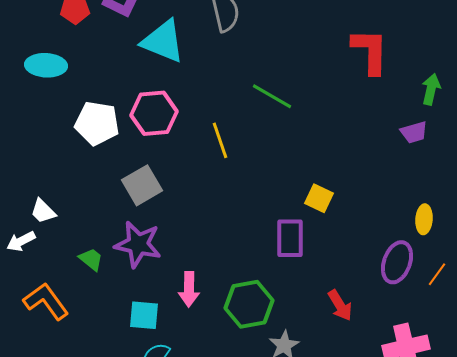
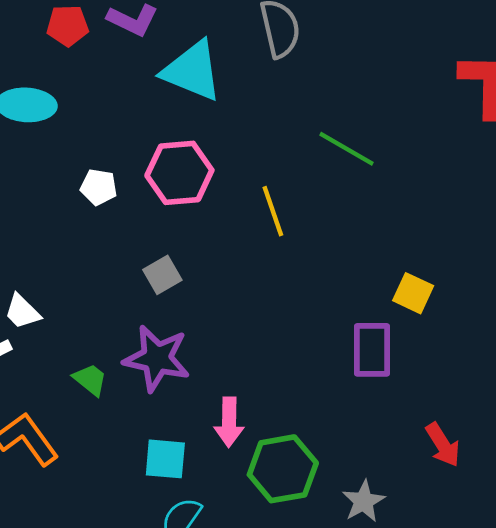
white pentagon: (97, 123) -> (99, 187), size x0.6
gray square: (142, 185) -> (162, 275), size x0.7
green hexagon: (249, 304) -> (283, 469), moved

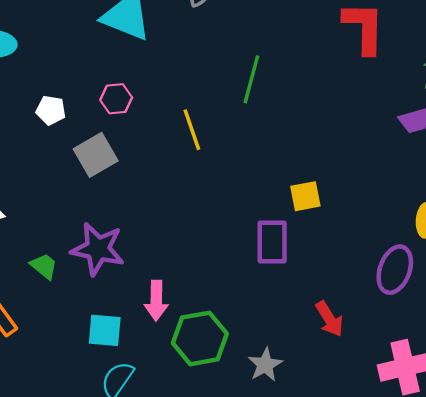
green line: (347, 149) -> (251, 79), turned 75
pink hexagon: (179, 173) -> (116, 99), size x0.6
gray square: (162, 275) -> (96, 155), moved, size x1.4
yellow square: (413, 293) -> (305, 196), turned -36

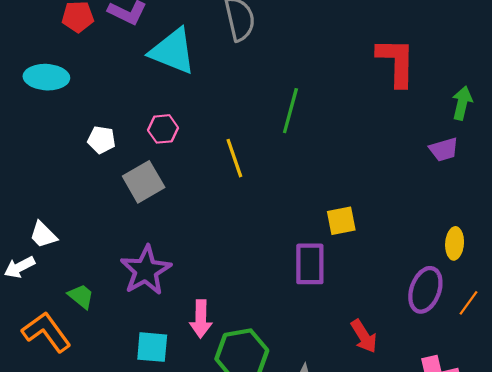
purple star: (98, 249) -> (146, 270), turned 30
green trapezoid: (44, 266) -> (81, 296), moved

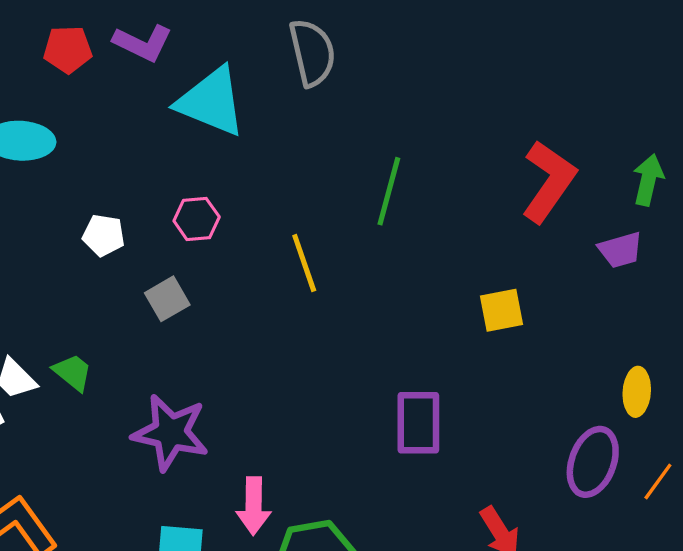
red L-shape: (396, 62) -> (549, 181), moved, turned 34
gray square: (144, 182) -> (167, 299), size x0.7
yellow square: (341, 221) -> (501, 310), moved
purple star: (146, 270) -> (170, 433), turned -30
green trapezoid: (81, 296) -> (73, 372), moved

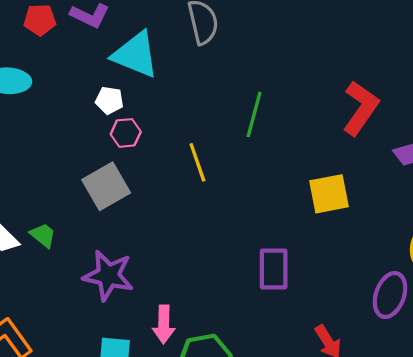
white pentagon: (104, 235) -> (109, 100), moved
gray square: (167, 299) -> (106, 186), size x1.6
yellow square: (501, 310) -> (329, 194), size x1.4

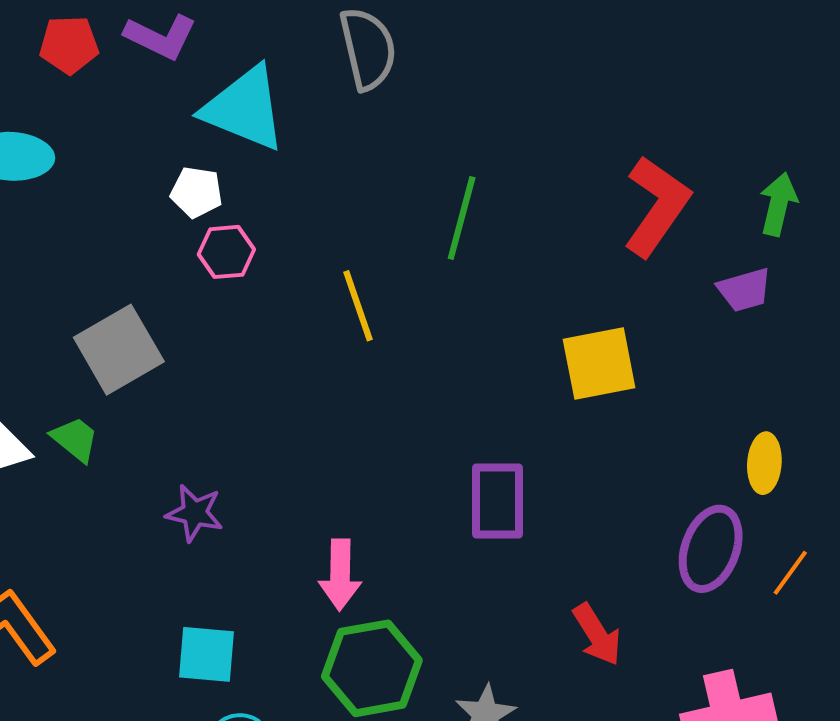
gray square: (106, 186) -> (119, 350), moved
purple star: (108, 275) -> (195, 513), size x0.6
pink arrow: (164, 324) -> (340, 575), moved

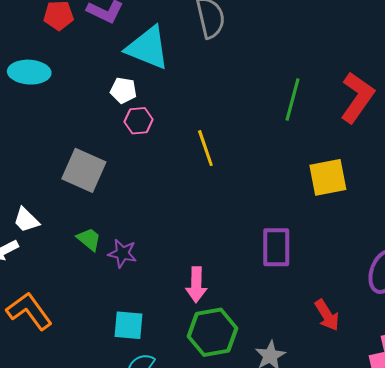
green line: (462, 218) -> (293, 99), moved
gray square: (119, 350) -> (84, 170), turned -36
green trapezoid: (75, 439) -> (89, 239), moved

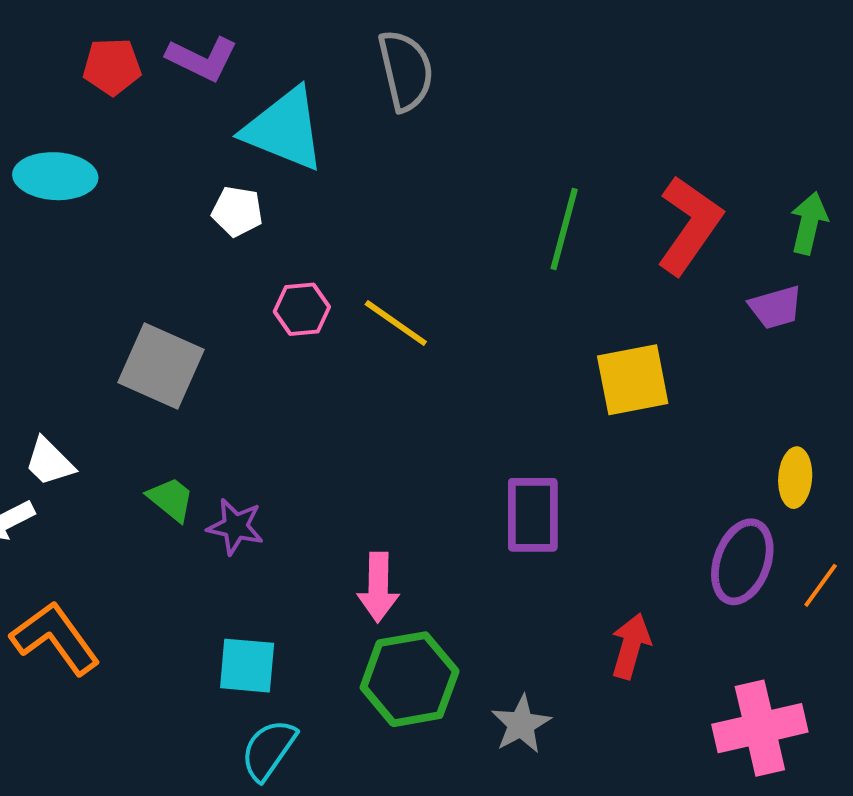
pink hexagon: (139, 121) -> (302, 309), moved
yellow line: (205, 148) -> (396, 323), turned -36
red arrow: (327, 315) -> (631, 646), turned -132

